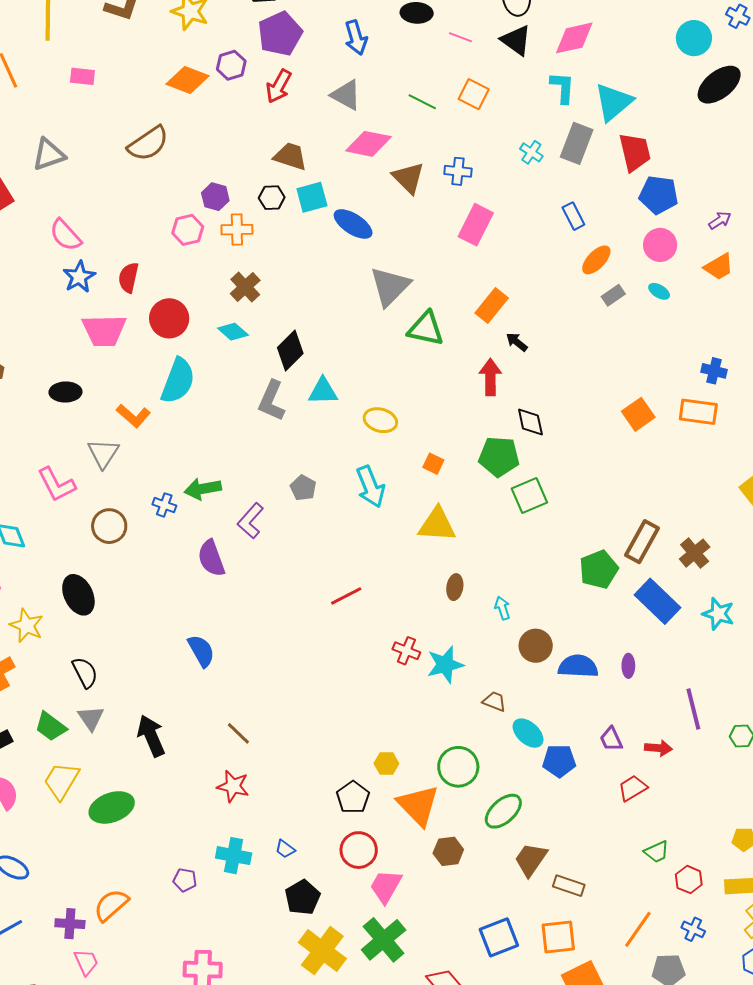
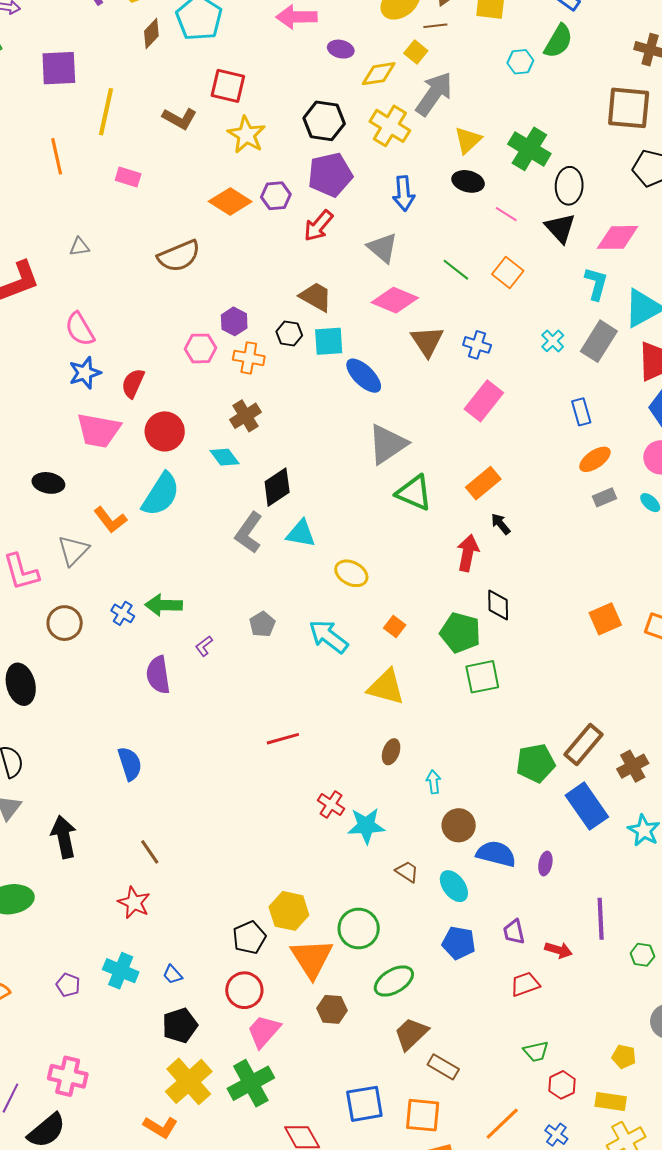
gray triangle: (49, 154) -> (79, 247), size x0.6
cyan arrow: (370, 487) -> (328, 636), turned 138
purple L-shape: (250, 521) -> (204, 646), size x0.6
cyan ellipse: (528, 733) -> (454, 886), moved
yellow hexagon: (386, 764) -> (289, 911), size x1.6

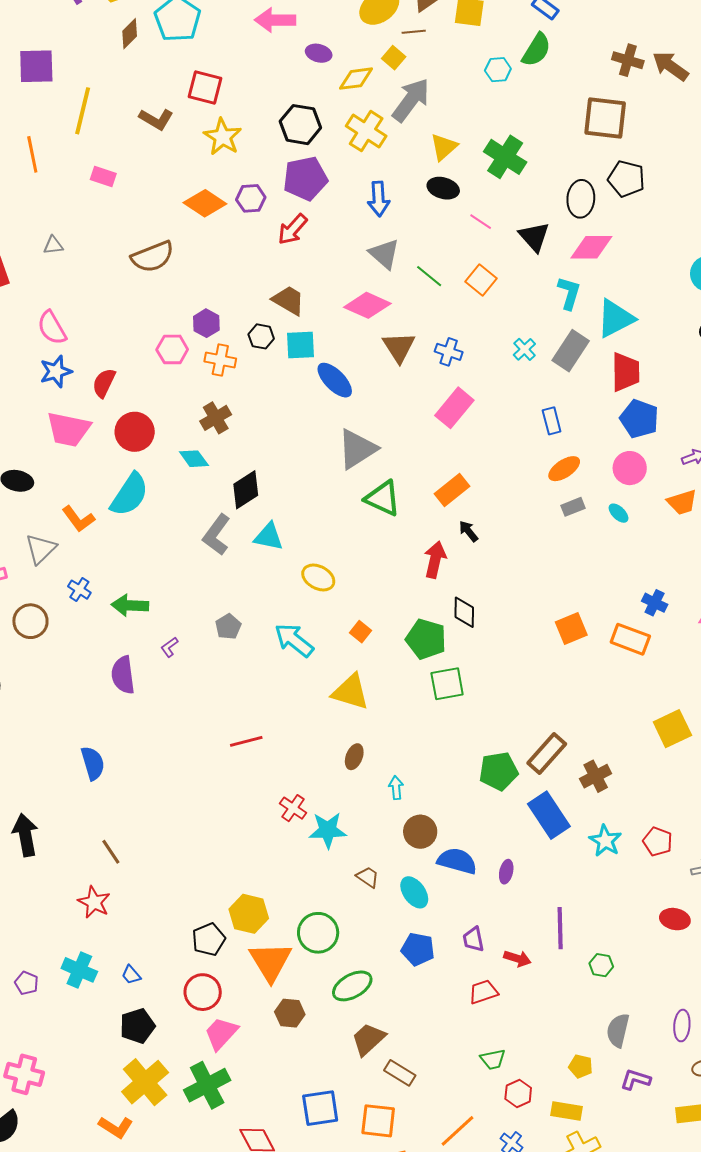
black ellipse: (569, 186) -> (581, 199), moved
gray triangle: (383, 248) -> (384, 254), moved
blue cross: (123, 613) -> (79, 590), moved

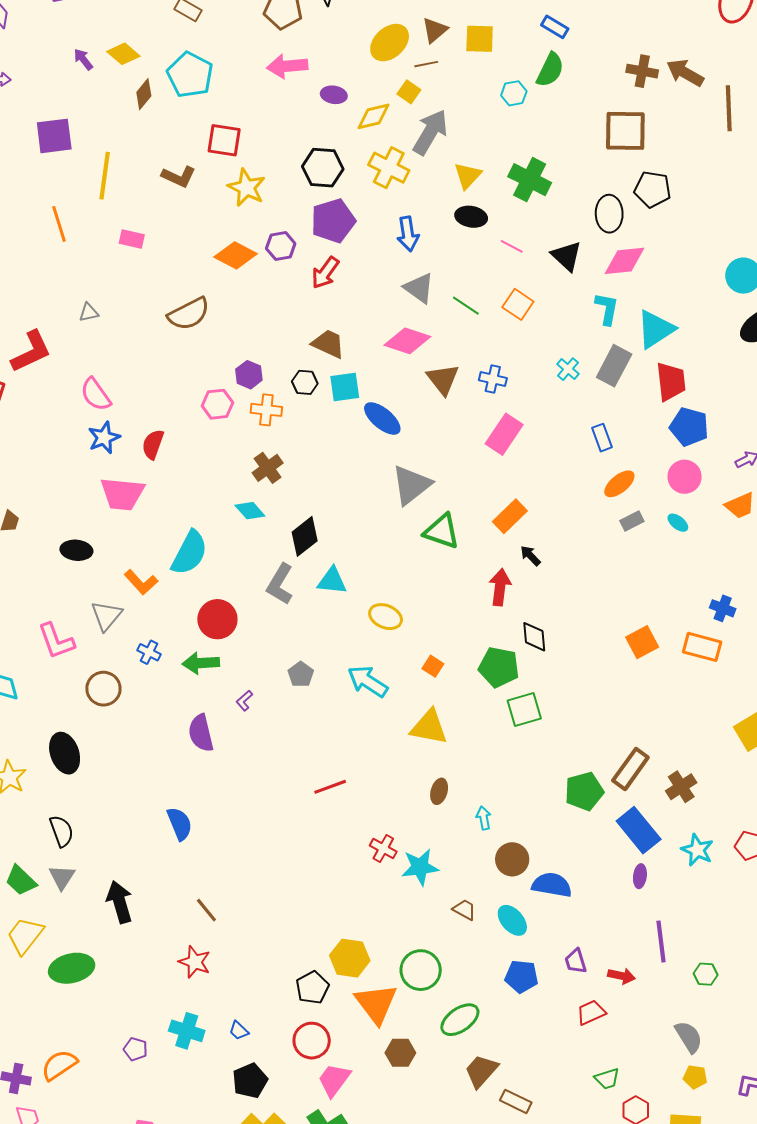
red circle: (135, 432) -> (217, 619), moved
purple ellipse: (506, 872) -> (640, 876), moved
gray semicircle: (618, 1030) -> (689, 1037), moved, turned 140

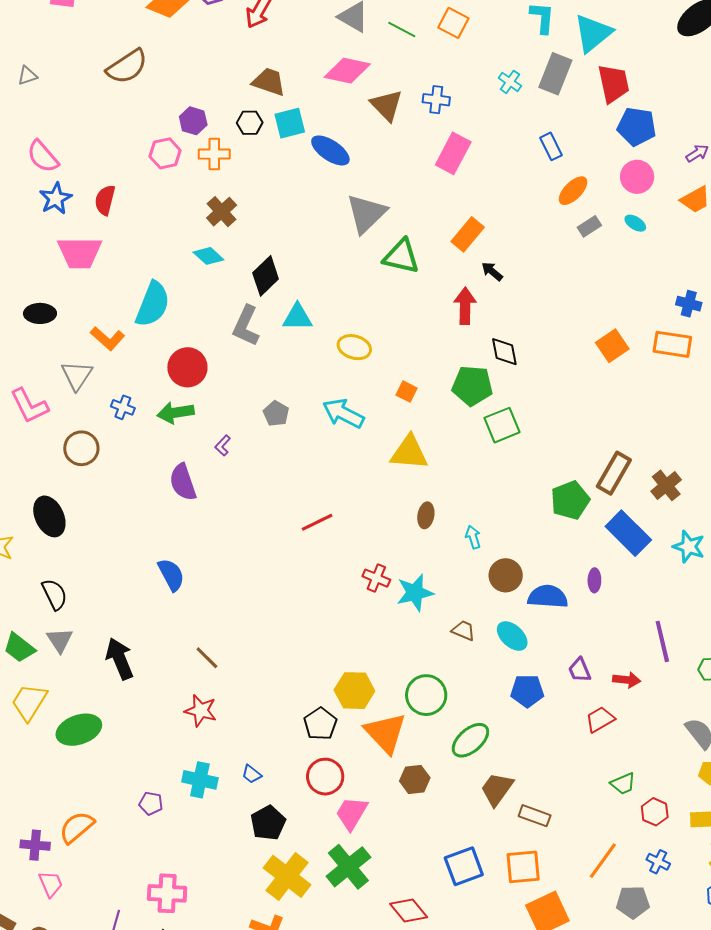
purple ellipse: (640, 876) -> (594, 580), moved

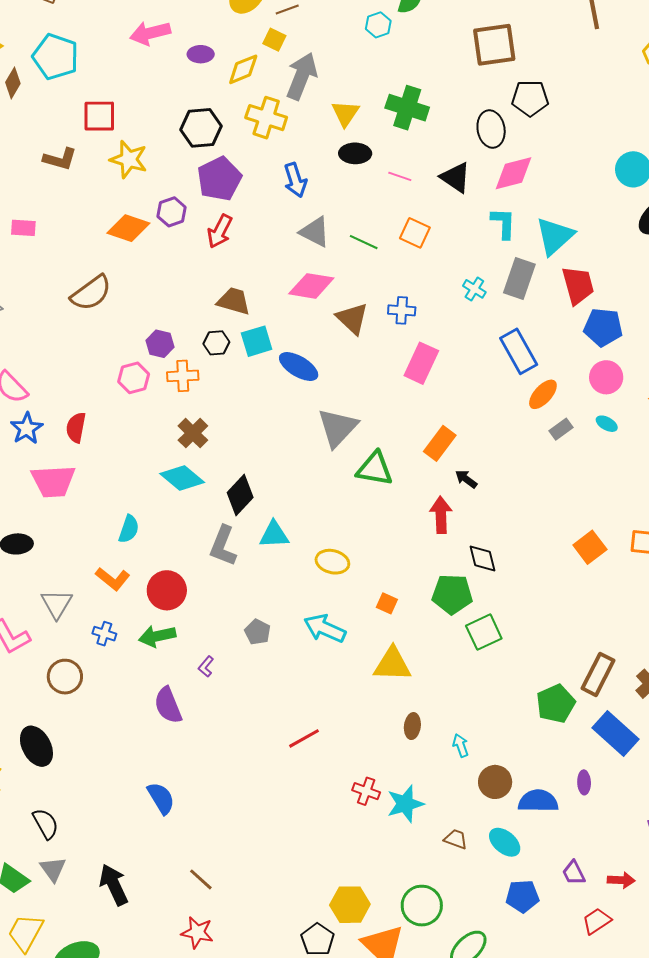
blue rectangle: (551, 146) -> (519, 351), size x1.6
cyan diamond: (208, 256) -> (182, 478), size x1.4
cyan semicircle: (153, 304) -> (129, 529), size x0.6
orange L-shape: (108, 338) -> (113, 579), moved

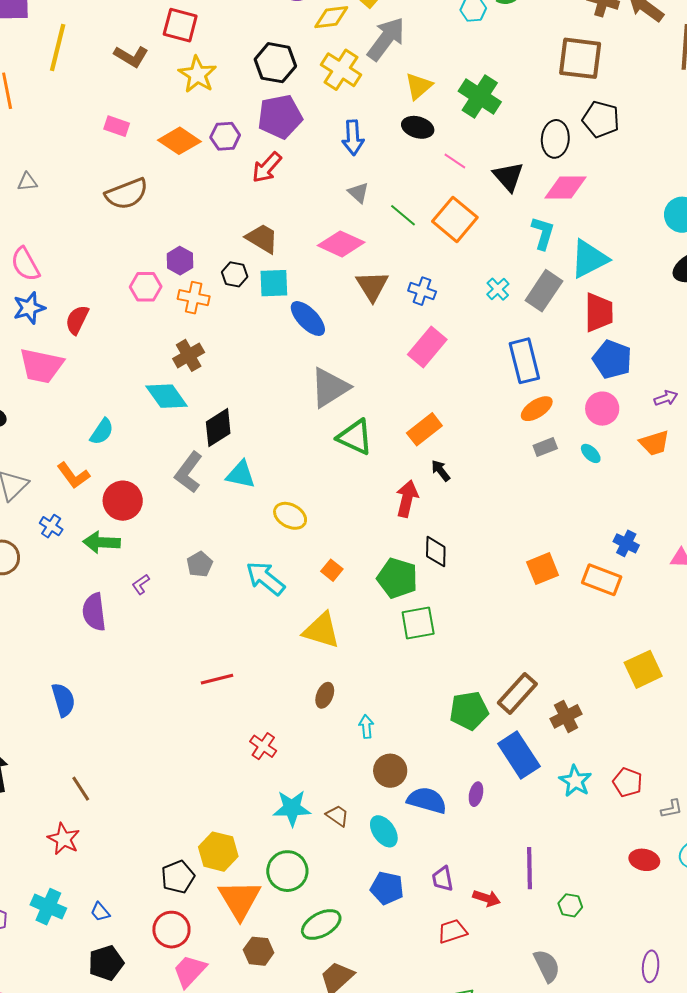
pink rectangle: (23, 228) -> (117, 126), moved
gray triangle: (315, 232) -> (358, 193), size x0.7
orange square: (415, 233) -> (455, 219), size x1.4
cyan star: (405, 804) -> (292, 808), moved

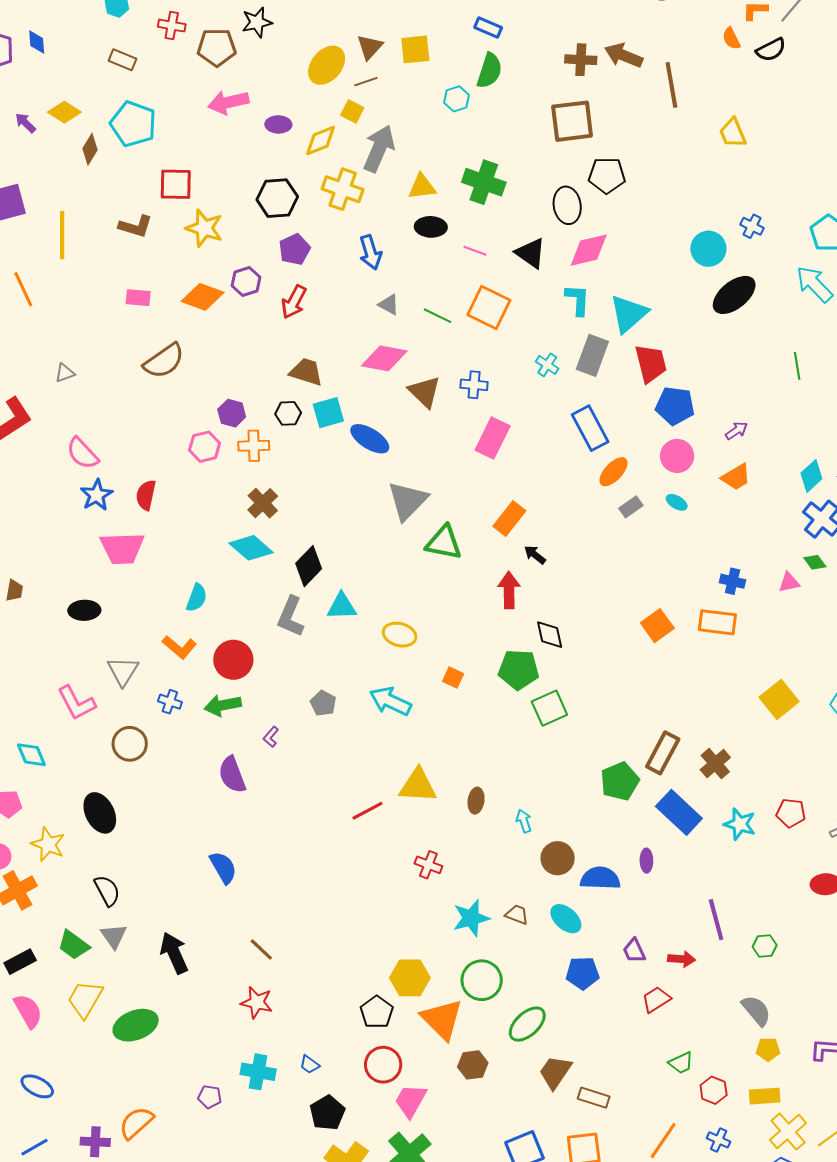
yellow triangle: (419, 86) -> (422, 187), turned 48
purple pentagon: (280, 117) -> (294, 249), size x0.7
yellow triangle: (322, 630) -> (418, 785), moved

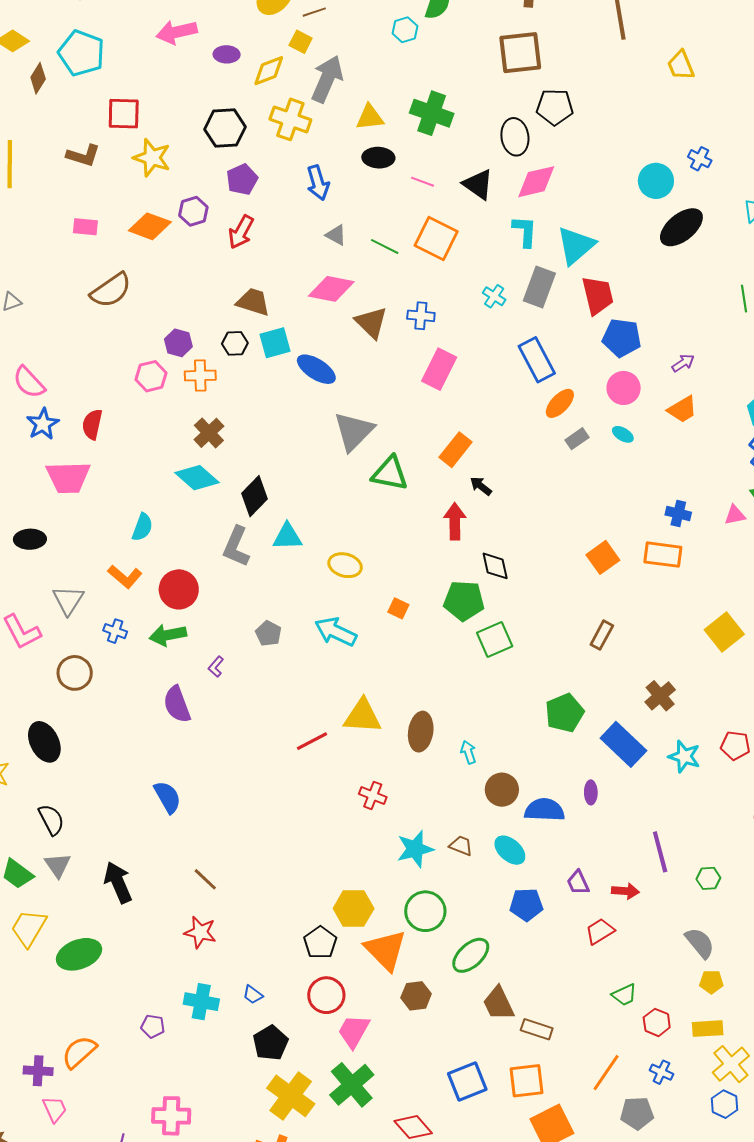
brown rectangle: (663, 753) -> (602, 635), moved, size x0.7
brown ellipse: (476, 801) -> (421, 732), size x1.5
brown trapezoid: (555, 1072) -> (498, 1003), turned -60

